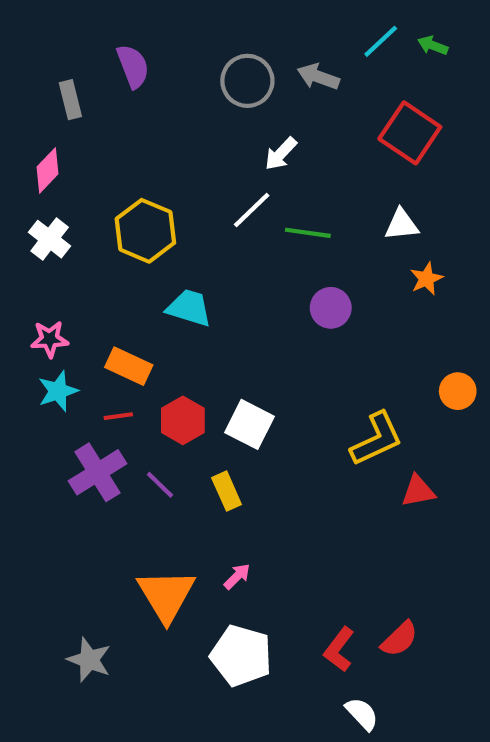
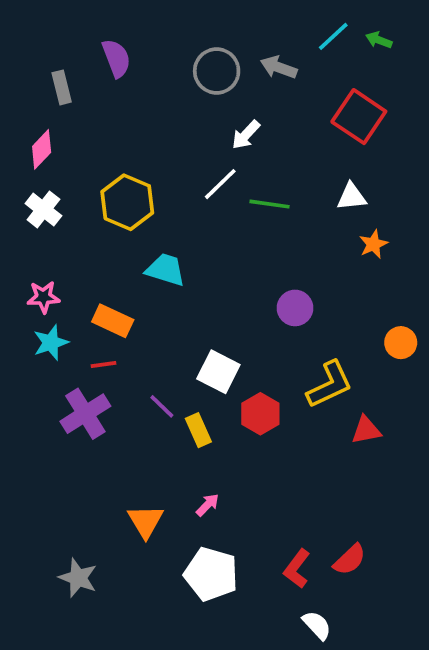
purple circle: (331, 308) -> (295, 308), moved
red hexagon: (183, 420) -> (260, 414), moved
purple line: (160, 485) -> (162, 406), moved
orange triangle: (166, 595) -> (146, 521), size x0.7

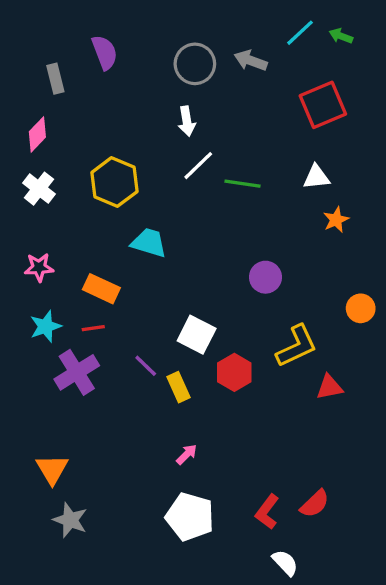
red square: (359, 117) -> (323, 105), turned 33
white arrow: (246, 135) -> (187, 121), moved, turned -52
cyan star: (51, 343) -> (46, 326), moved
orange triangle: (146, 521) -> (52, 469), moved

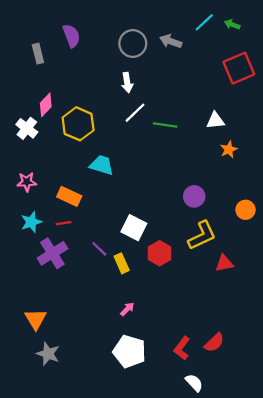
red square: (323, 105) -> (239, 68), moved
pink diamond: (37, 134) -> (46, 105), moved
purple circle: (265, 277) -> (194, 196), moved

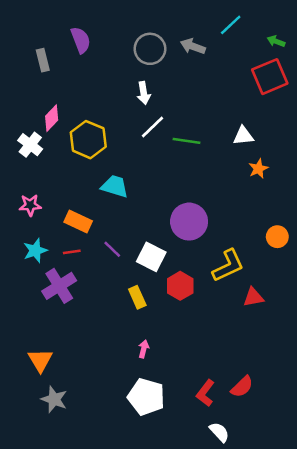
green arrow: (232, 25) -> (276, 41), moved
purple circle: (194, 196) -> (189, 222), moved, size x1.5
purple line: (99, 249) -> (112, 249), moved
pink arrow: (127, 309) -> (144, 349), turned -32

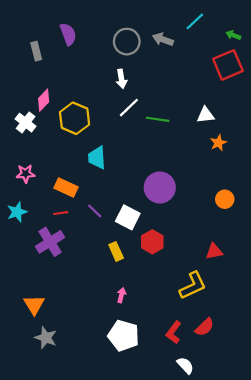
cyan trapezoid: (115, 186) -> (97, 158), turned -110
orange circle: (277, 237) -> (225, 199), moved
cyan star: (35, 251) -> (17, 212), moved
yellow L-shape: (228, 266) -> (193, 286), moved

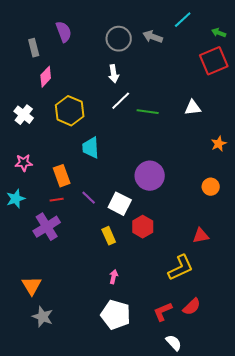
pink diamond: (44, 100) -> (46, 77), moved
orange star: (218, 143) -> (219, 144), moved
orange rectangle: (66, 188) -> (62, 176), turned 45
red L-shape: (174, 332) -> (163, 312), turned 30

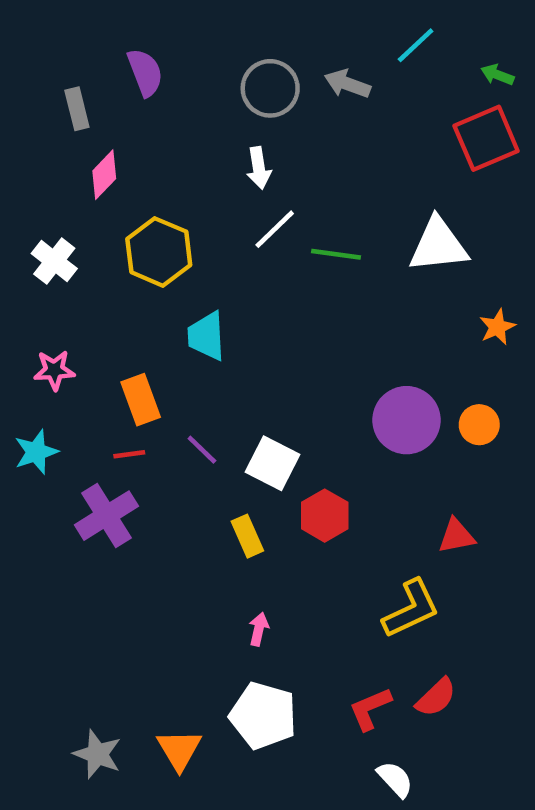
white triangle: (193, 108) -> (438, 245), size x1.6
purple circle: (150, 176) -> (406, 420), moved
orange triangle: (32, 286) -> (179, 750), moved
gray star: (43, 317) -> (97, 754), moved

